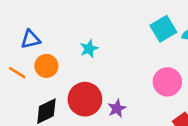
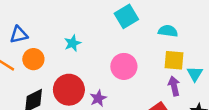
cyan square: (163, 29) -> (126, 16), moved
pink circle: (167, 82) -> (124, 66), moved

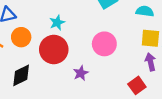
red circle: (69, 90) -> (54, 50), moved

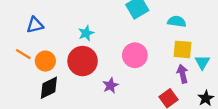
orange circle: (21, 37) -> (45, 61), moved

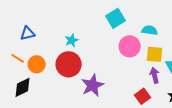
pink circle: (135, 55) -> (130, 46), moved
purple star: (110, 85) -> (93, 85), size x1.6
black diamond: (49, 88) -> (23, 87), moved

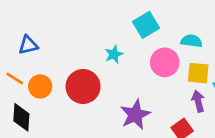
cyan star: (72, 40) -> (114, 54), moved
purple star: (93, 85) -> (135, 115), moved
black diamond: (23, 87) -> (21, 117), turned -60

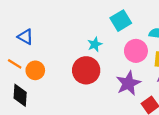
blue triangle: (28, 45) -> (26, 37), turned 42
red circle: (83, 86) -> (86, 70), moved
purple star: (135, 115) -> (128, 83), moved

